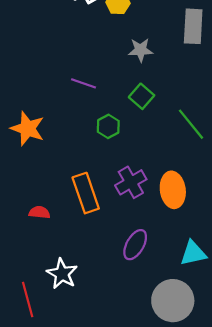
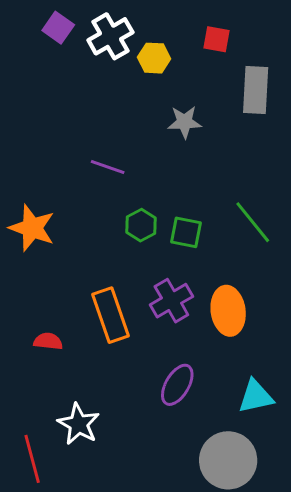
green square: (142, 96) -> (186, 232), moved, turned -30

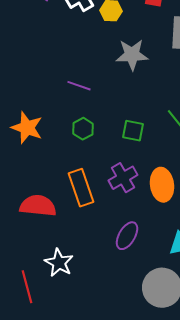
gray star: (185, 122) -> (132, 55), size x1.4
green hexagon: (141, 225) -> (83, 129), moved
red semicircle: (48, 341) -> (38, 206), size x1.8

